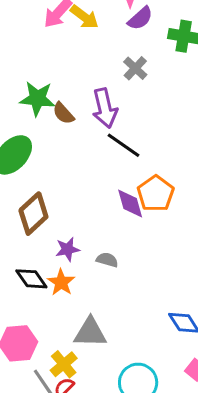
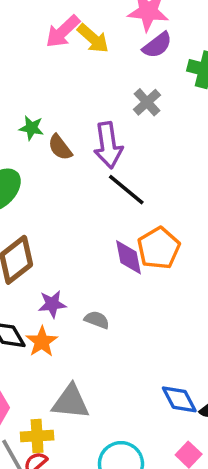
green star: (37, 99) -> (31, 128), size x0.6
yellow cross: (64, 364) -> (37, 436), turned 32

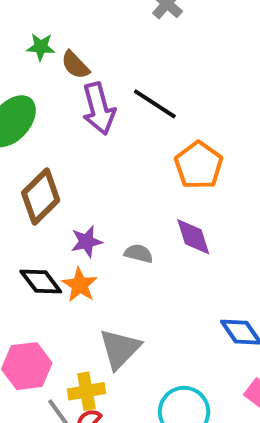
purple arrow: (108, 145) -> (99, 109), moved
purple diamond: (128, 257) -> (193, 237), moved
gray triangle: (71, 402) -> (120, 349), turned -45

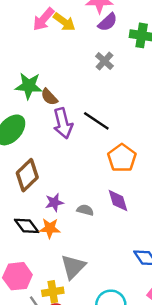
green star: (41, 47) -> (29, 86), size x1.6
orange star: (80, 285) -> (50, 228), turned -30

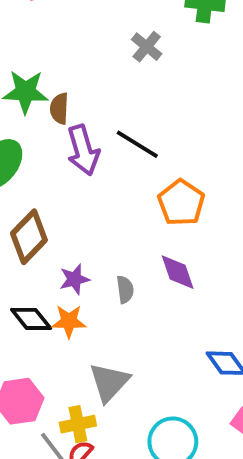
brown semicircle: (49, 97) -> (59, 109), turned 48
gray semicircle: (85, 210) -> (125, 290), turned 70

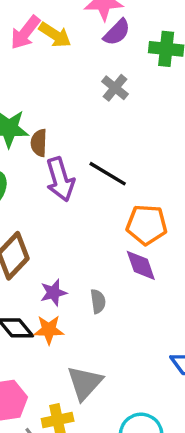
orange pentagon: (181, 203) -> (147, 225), turned -30
purple diamond: (178, 272) -> (141, 265), moved

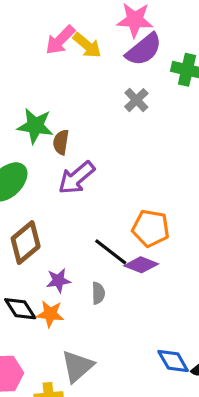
purple semicircle: (117, 32) -> (144, 49), size x1.4
black line: (108, 174) -> (111, 252), moved
purple arrow: (60, 179) -> (76, 178), turned 60
purple diamond: (141, 265) -> (141, 265), turned -56

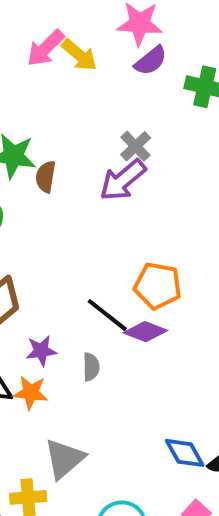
purple semicircle: (144, 49) -> (151, 61), size x0.7
gray cross: (136, 100) -> (136, 146), moved
purple arrow: (76, 178) -> (123, 180), moved

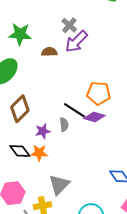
gray cross: (136, 146) -> (69, 25), moved
brown semicircle: (46, 177) -> (49, 52), moved, turned 84
gray semicircle: (91, 367) -> (64, 125), moved

